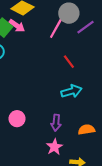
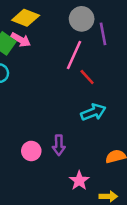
pink line: (57, 27) -> (74, 55), moved
purple line: (85, 27) -> (103, 34), turned -60
purple arrow: (56, 123) -> (59, 145), moved

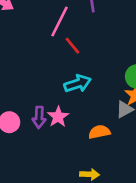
pink star: (79, 181) -> (58, 117), moved

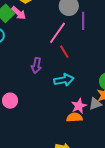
purple arrow: (39, 117) -> (36, 65), moved
pink star: (58, 117) -> (79, 106), moved

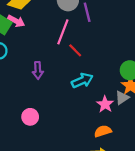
purple arrow: (36, 65) -> (38, 70), moved
orange semicircle: (74, 117) -> (103, 131), moved

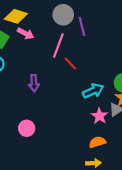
pink arrow: (16, 21) -> (26, 33), moved
cyan arrow: (82, 81) -> (93, 91), moved

